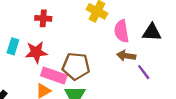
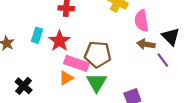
black triangle: (152, 32) -> (171, 36), moved, turned 42
red star: (36, 52) -> (59, 41), turned -30

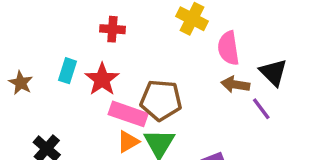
orange triangle: (66, 78) -> (128, 142), moved

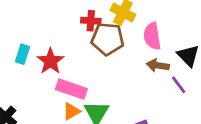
red cross: (112, 29) -> (91, 21), moved
brown pentagon: (161, 100) -> (108, 39), moved

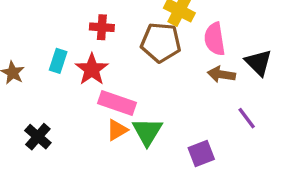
red cross: (91, 21) -> (102, 27), moved
purple line: (179, 85) -> (247, 118), moved

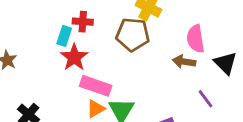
pink semicircle: (215, 39) -> (196, 39), moved
cyan rectangle: (58, 61) -> (64, 36), moved
black triangle: (258, 63) -> (225, 63), moved

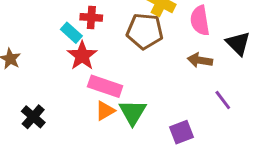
cyan rectangle: (64, 36) -> (71, 33), turned -66
pink semicircle: (196, 39) -> (200, 20), moved
black triangle: (225, 63) -> (238, 43), moved

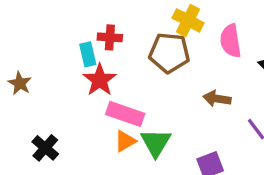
cyan rectangle: (71, 33) -> (88, 54), turned 35
brown arrow: (200, 60) -> (217, 99), moved

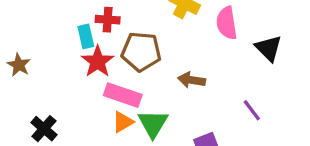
brown pentagon: (169, 53) -> (141, 52), moved
brown arrow: (217, 99) -> (191, 80), moved

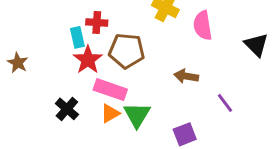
black triangle: (269, 48) -> (256, 45), moved
brown arrow: (191, 80) -> (186, 76), moved
black cross: (44, 129) -> (67, 109), moved

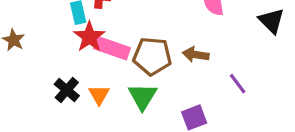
brown pentagon: (127, 51) -> (152, 56), moved
pink rectangle: (110, 90) -> (112, 48), moved
orange triangle: (110, 113) -> (99, 95), moved, turned -30

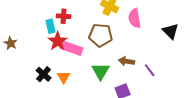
brown arrow: (196, 55) -> (127, 61), moved
brown pentagon: (152, 56) -> (101, 35), moved
green triangle: (143, 96) -> (101, 71), moved

